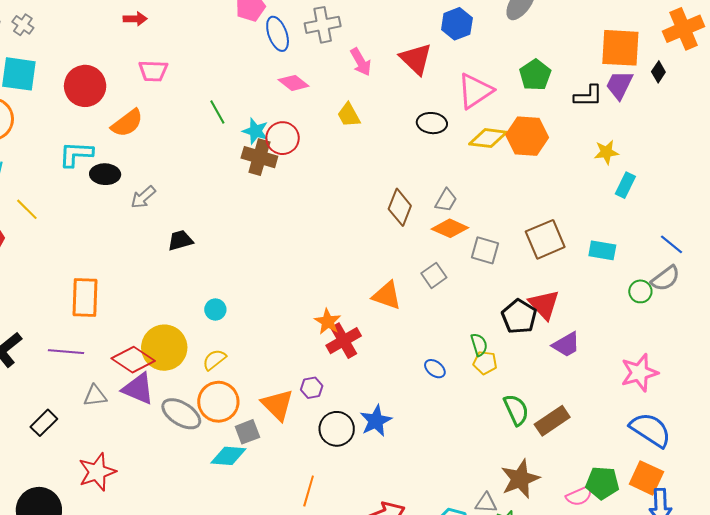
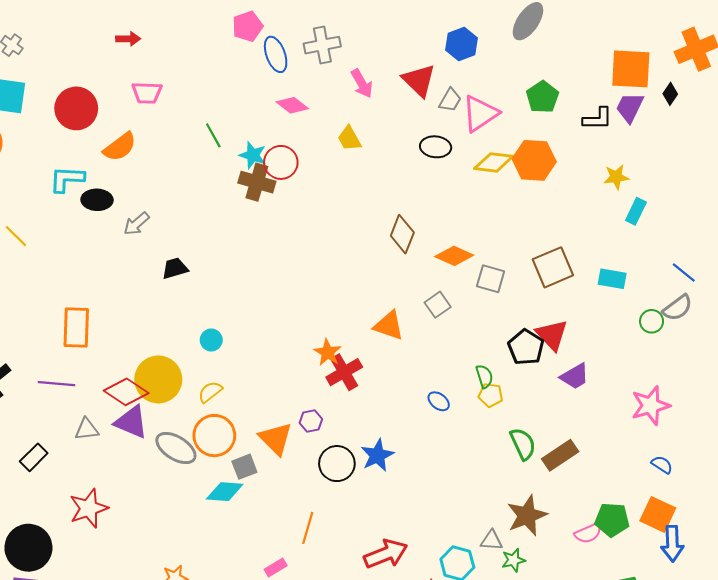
gray trapezoid: (446, 200) -> (450, 100), moved
blue semicircle: (650, 430) -> (662, 465), size x0.5

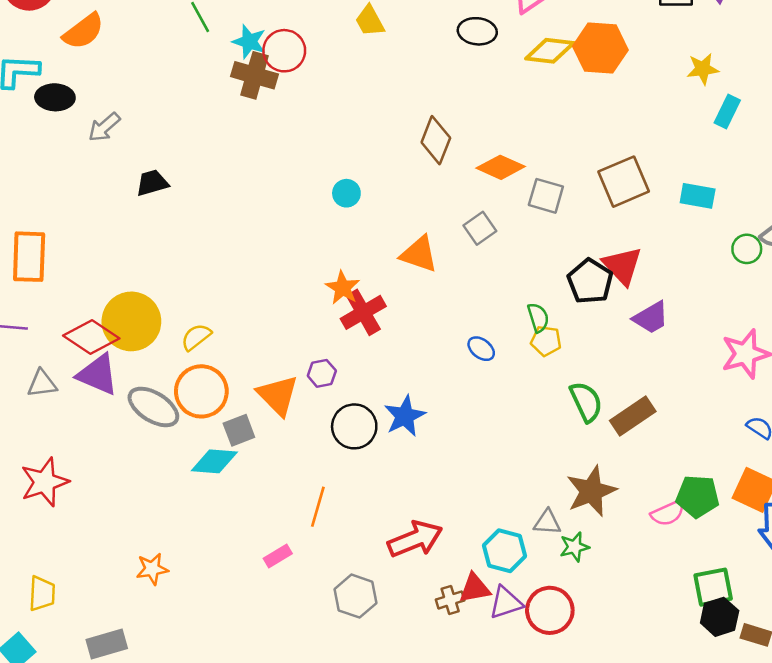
cyan circle: (211, 340) -> (346, 193), moved

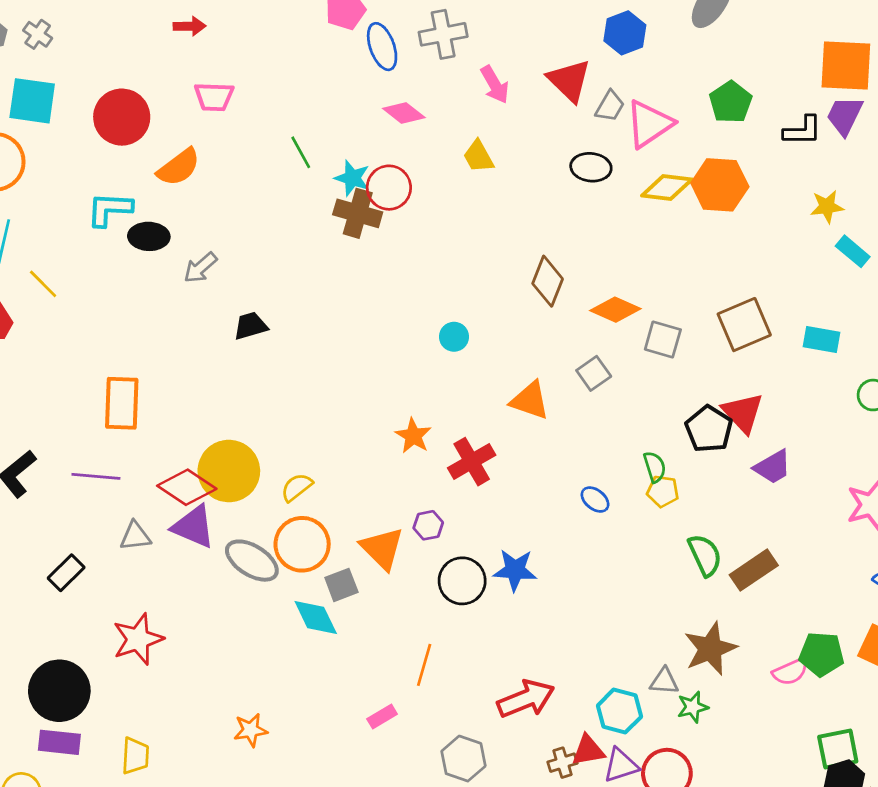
cyan rectangle: (727, 112) -> (853, 251), turned -76
orange star: (343, 288) -> (413, 436), moved
blue star: (405, 416) -> (515, 570), turned 30
cyan diamond: (214, 461) -> (316, 617), turned 60

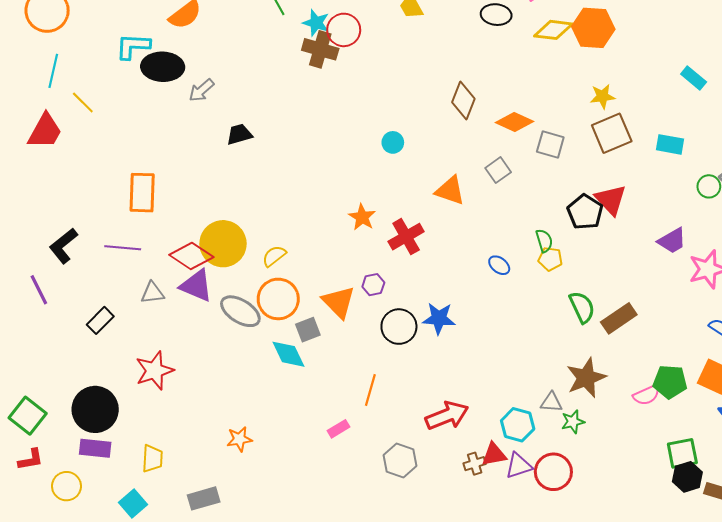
yellow star: (827, 207) -> (602, 96), moved
black ellipse: (149, 236) -> (163, 67), size x1.4
purple trapezoid: (773, 467) -> (672, 241), moved

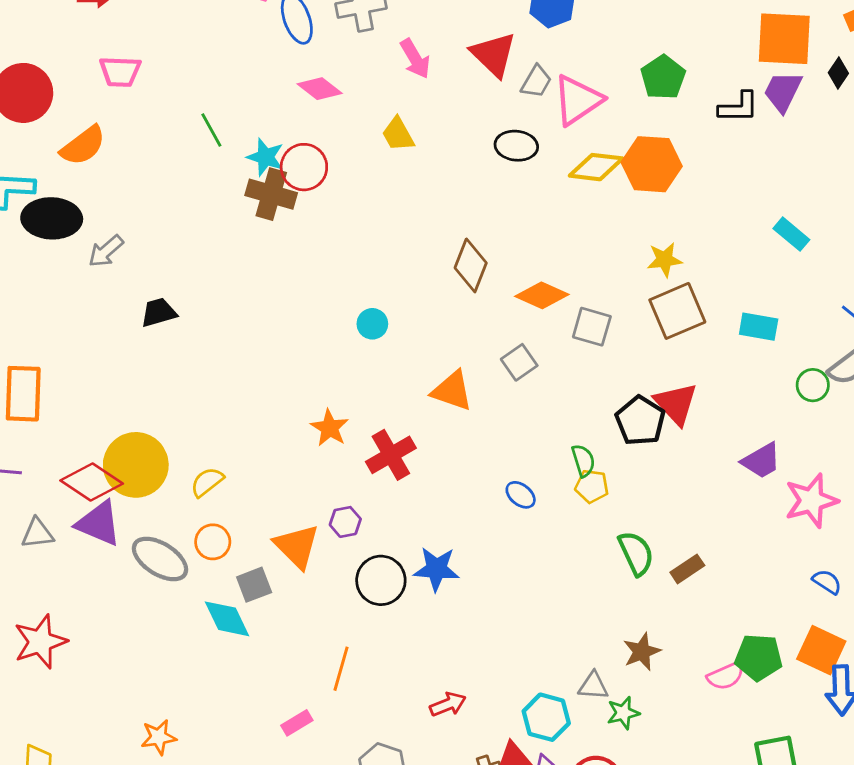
orange circle: (278, 299) -> (213, 542), size x0.6
brown rectangle: (619, 318) -> (687, 569), size x0.7
brown star: (586, 378) -> (642, 652), size x0.7
red arrow: (447, 416) -> (448, 704), size x0.6

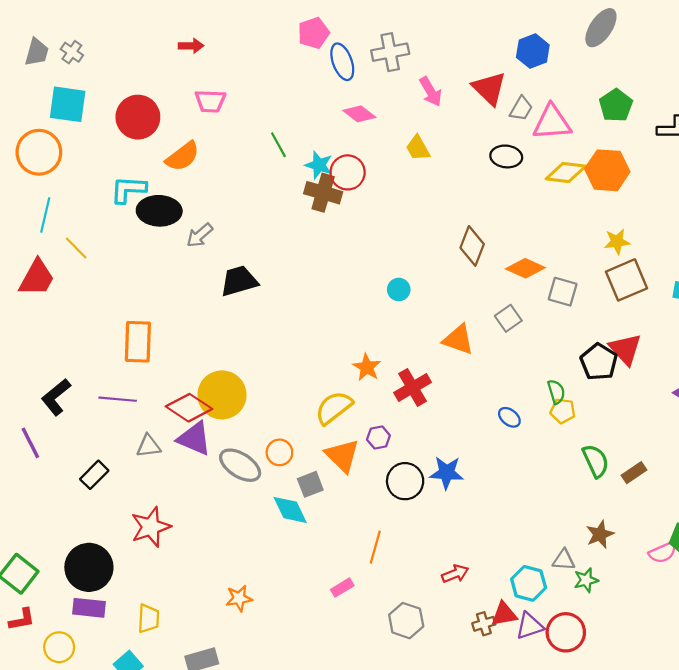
pink triangle: (578, 100) -> (552, 122), turned 30
black trapezoid: (159, 312) -> (239, 281), size x1.4
yellow semicircle: (207, 482) -> (334, 408), moved, size x1.5

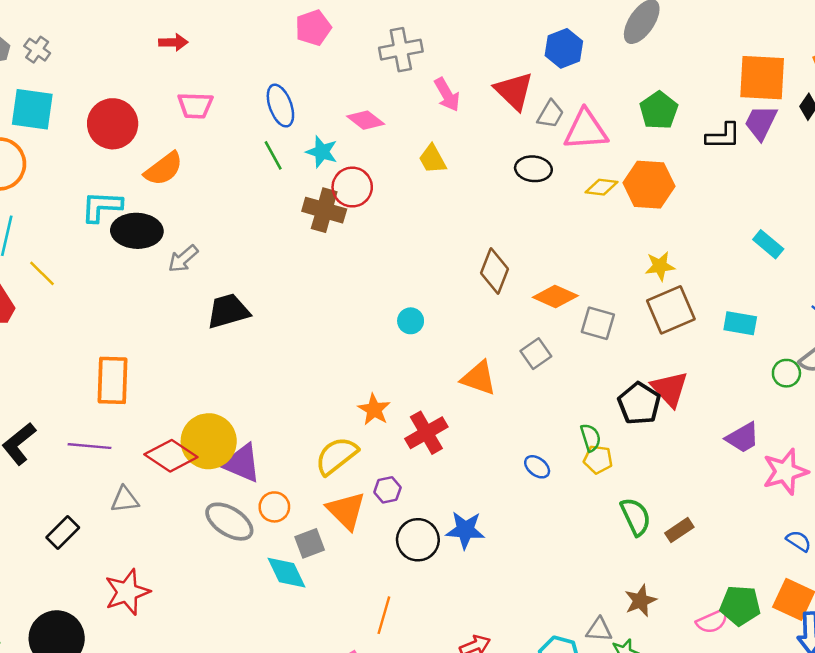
blue ellipse: (342, 62) -> (280, 106), moved
cyan star: (319, 165) -> (322, 152), moved
yellow diamond: (566, 172) -> (602, 187), size x0.7
purple triangle: (194, 439) -> (242, 463), moved

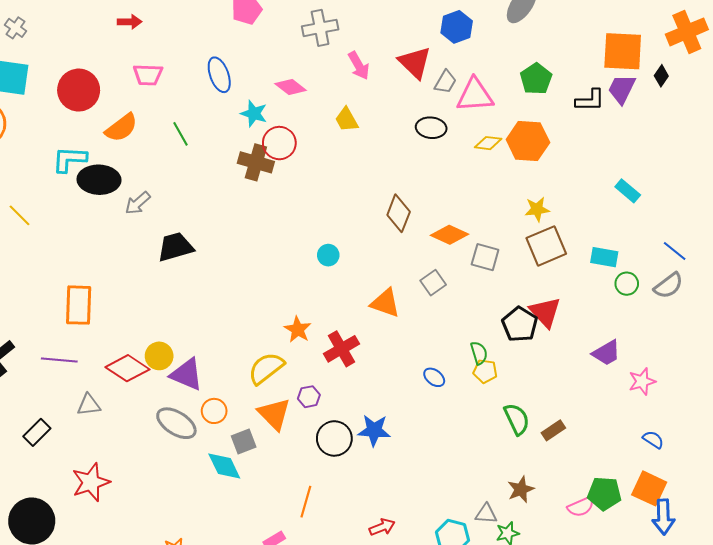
green line: (273, 155) -> (180, 134), moved
green circle: (786, 373) -> (627, 284), moved
yellow circle: (209, 441) -> (159, 356), size x0.6
pink star: (785, 472) -> (642, 381), size x0.7

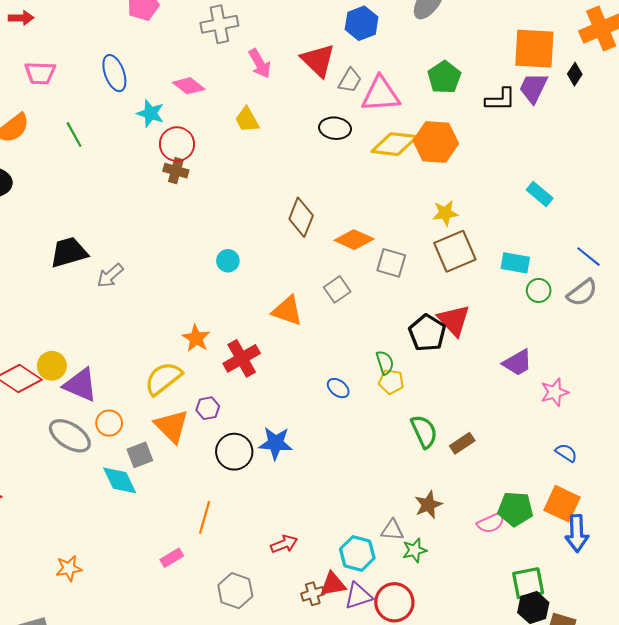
yellow diamond: (488, 143) -> (394, 144), size x1.6
brown cross: (256, 162) -> (176, 171), moved, size x0.7
gray arrow: (138, 203) -> (110, 276), moved

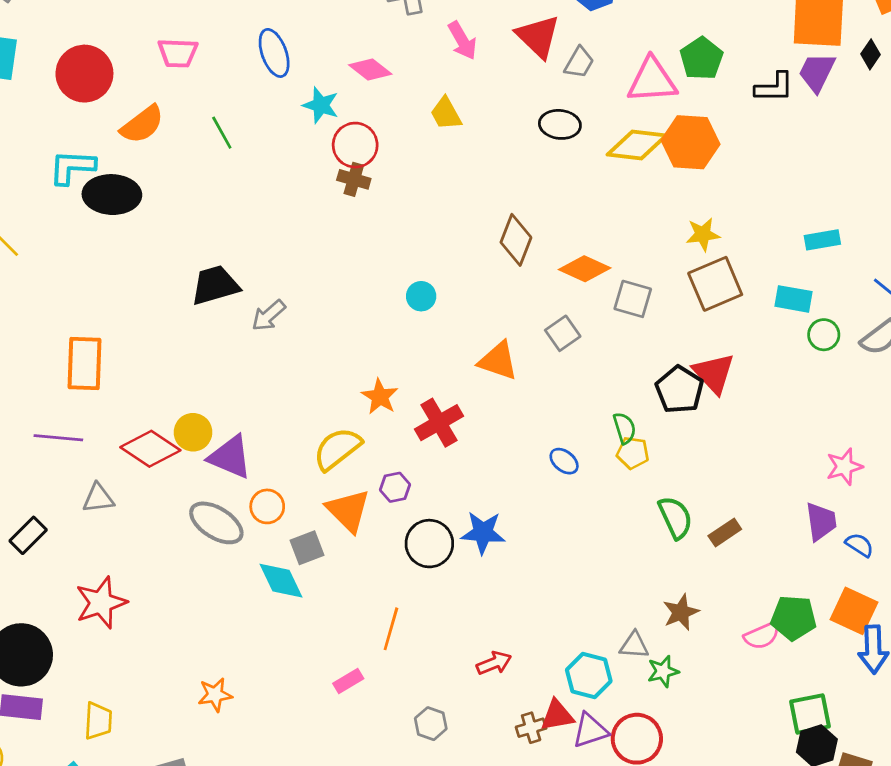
pink triangle: (381, 94) -> (652, 80), moved
cyan rectangle: (540, 194) -> (822, 240), moved, turned -50
purple trapezoid: (517, 363) -> (821, 522), moved, turned -68
gray hexagon: (235, 591) -> (431, 724), size x0.7

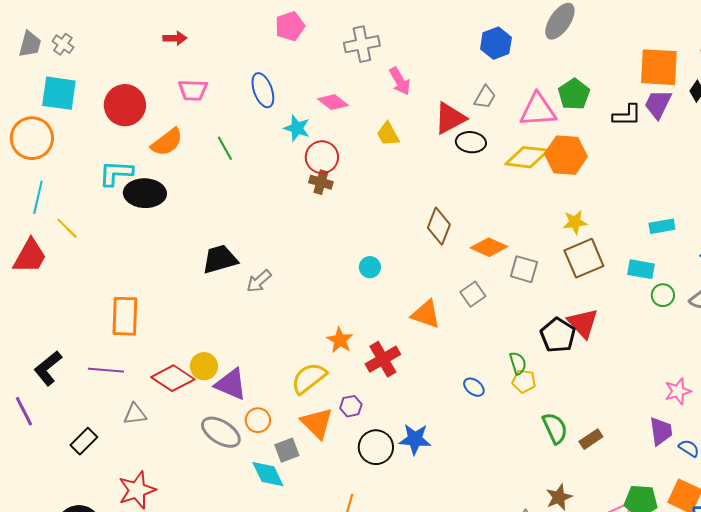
red triangle: (538, 36) -> (450, 118), moved, turned 48

